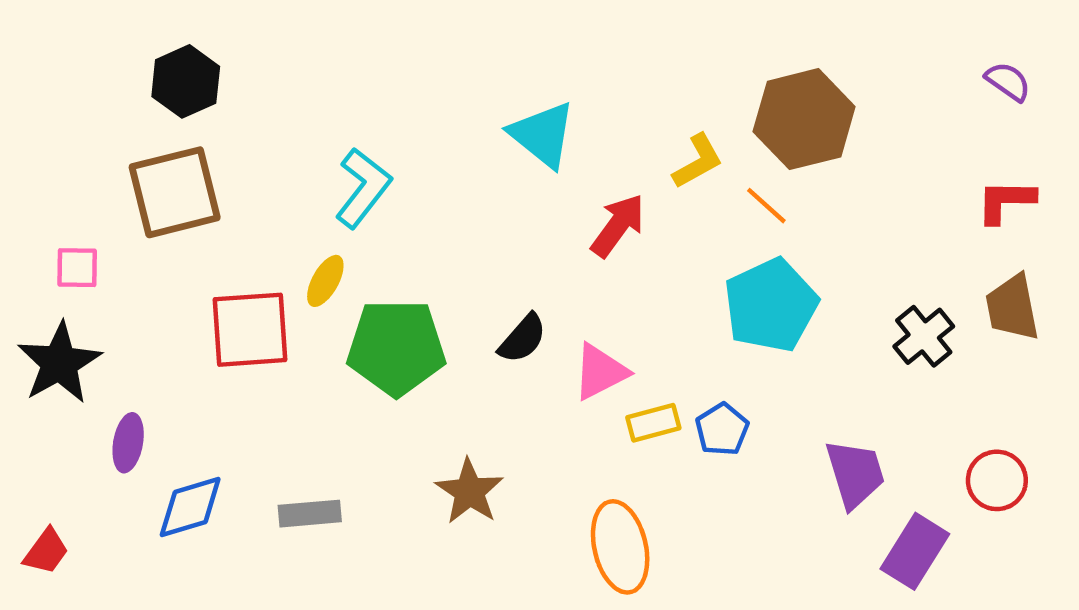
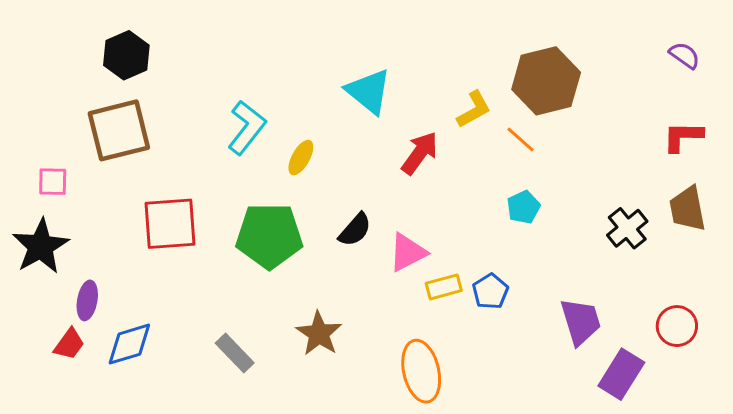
yellow ellipse: (325, 281) -> (301, 158), moved
cyan pentagon: (771, 305) -> (524, 207), size x0.5
gray rectangle: (310, 514) -> (235, 353), moved, turned 51
red trapezoid: (46, 551) -> (69, 344), moved

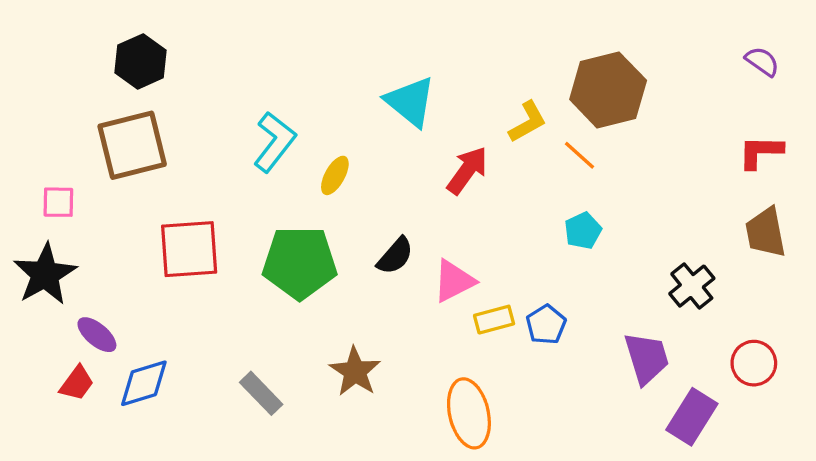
black cross: (627, 228) -> (692, 286), moved
purple ellipse: (87, 300) -> (97, 335), turned -60

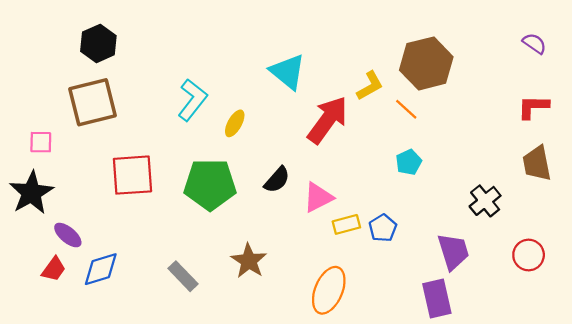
red arrow: (467, 170) -> (328, 120), size x1.4
orange ellipse: (469, 413) -> (329, 290), turned 36
purple rectangle: (692, 417) -> (437, 298), moved, turned -45

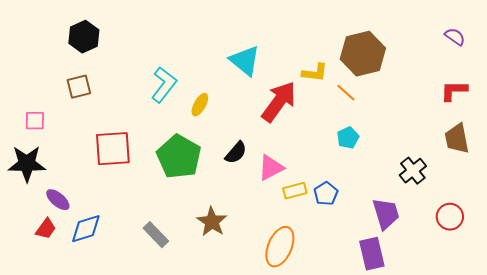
yellow L-shape: (370, 86) -> (315, 73), turned 36
brown square: (93, 102) -> (79, 87), size x0.6
green pentagon: (210, 184) -> (179, 157), turned 30
black star: (31, 193) -> (27, 164), turned 30

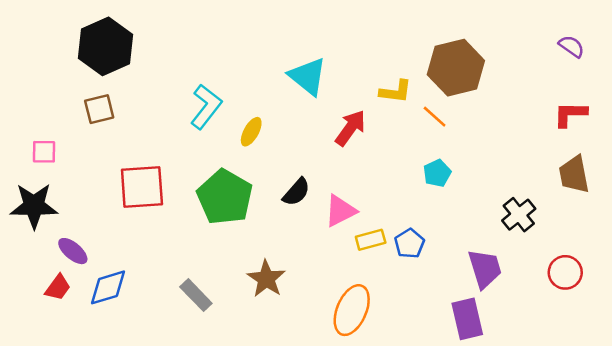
black hexagon: (84, 37) -> (105, 46), size x1.4
red arrow: (279, 102) -> (350, 128), size x0.7

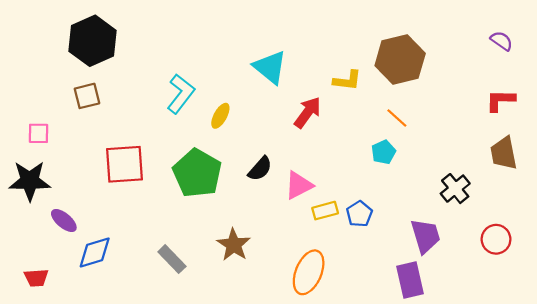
orange line: (435, 117) -> (397, 118), moved
red trapezoid: (58, 287) -> (36, 278), moved, turned 50

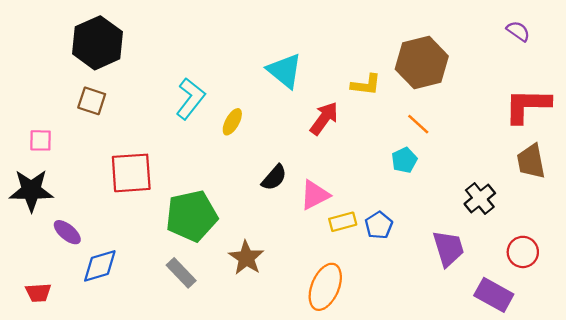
purple semicircle: (502, 41) -> (518, 31), moved
brown square: (87, 96) -> (92, 101), turned 32
red L-shape: (500, 100) -> (527, 106), size x1.5
green pentagon: (197, 173) -> (192, 216), moved, turned 30
purple rectangle: (410, 280) -> (494, 295), moved, turned -48

